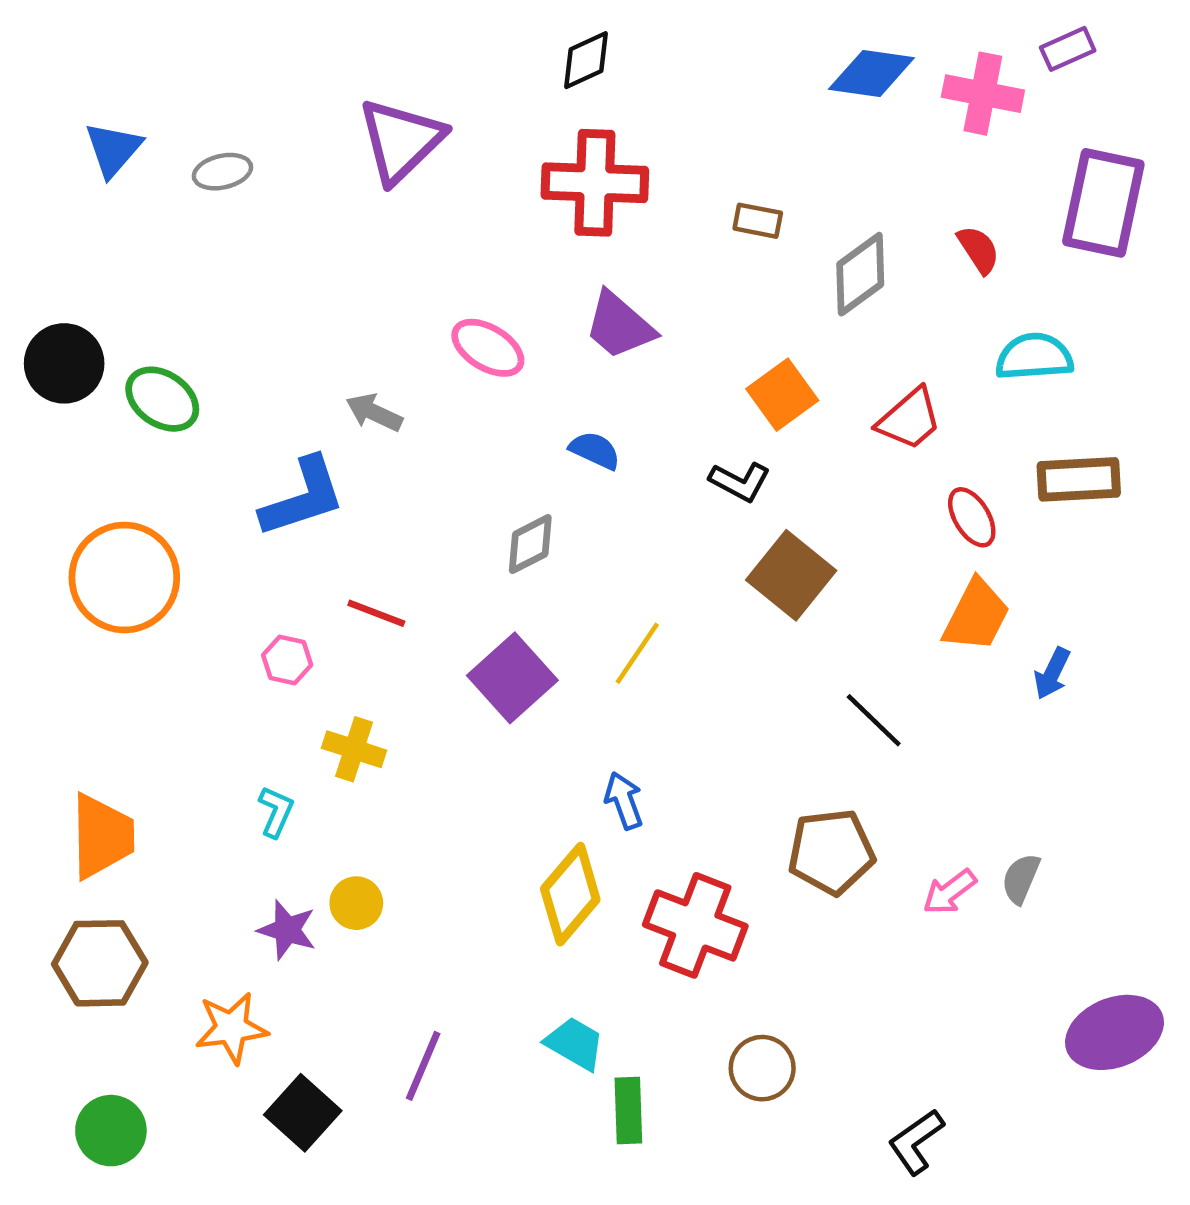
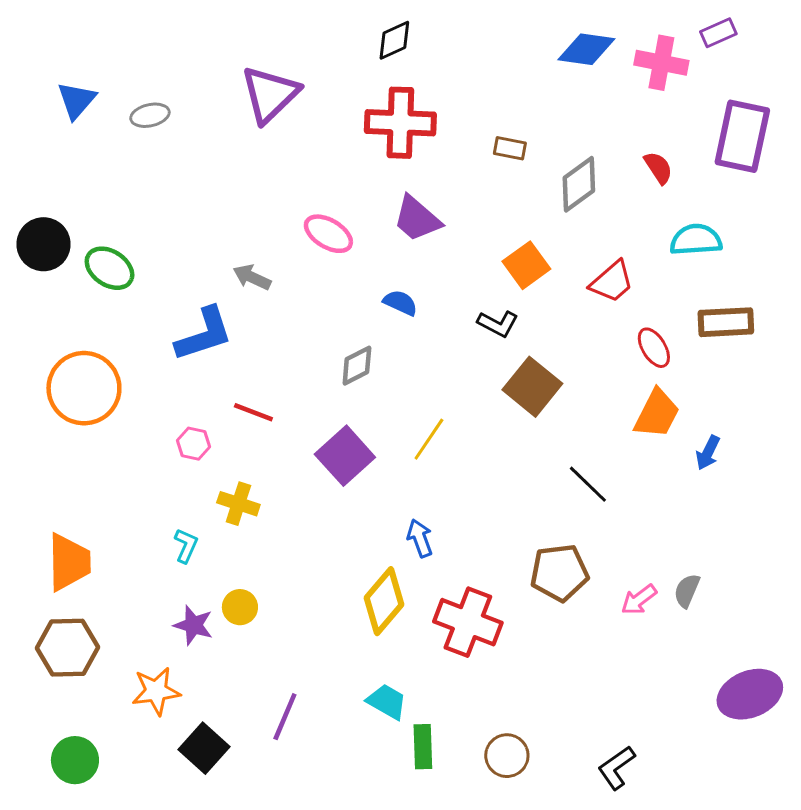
brown circle: (762, 1068) -> (507, 756), moved

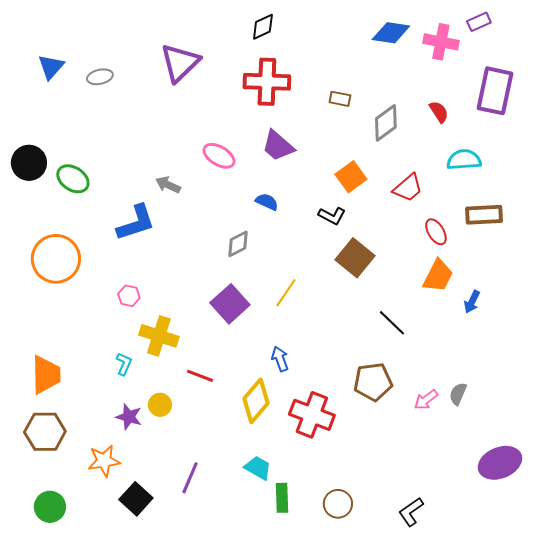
red line: (253, 412) -> (200, 376), moved
yellow cross: (238, 504) -> (159, 336), size x1.4

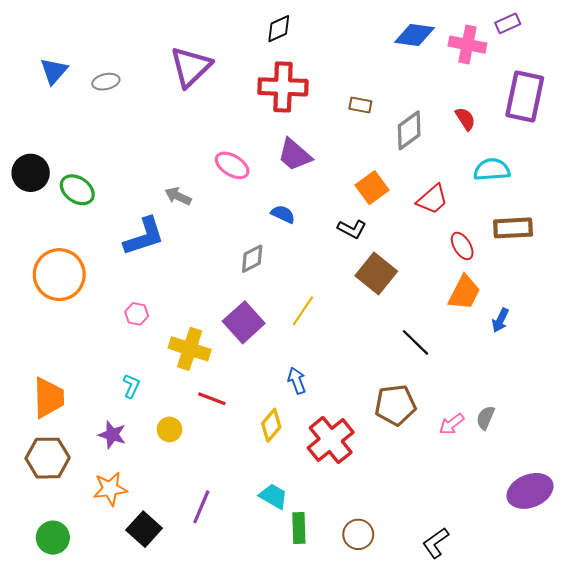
yellow cross: (159, 336) -> (190, 349), moved
yellow diamond: (256, 401) -> (271, 425), size x0.7
red cross: (312, 415) -> (331, 440), turned 30
purple star: (129, 417) -> (112, 435), moved

